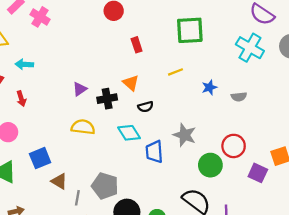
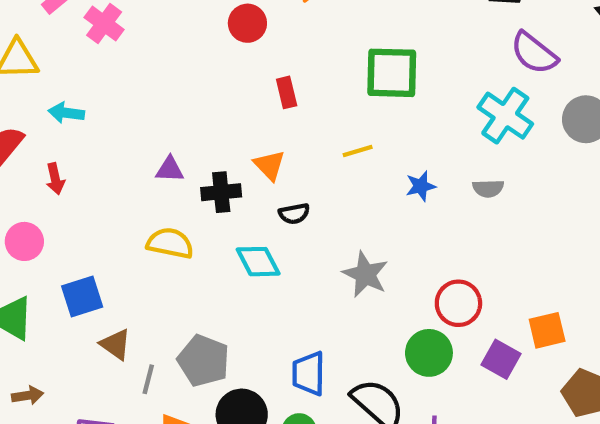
purple triangle: (80, 89) -> (170, 169), turned 32
gray semicircle: (239, 97) -> (488, 188), moved
blue trapezoid: (154, 152) -> (309, 374), moved
green circle: (210, 165) -> (429, 353), moved

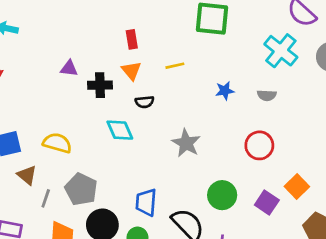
red rectangle: (287, 92) -> (132, 39), moved
yellow line: (358, 151) -> (175, 66), moved
yellow semicircle: (170, 243) -> (57, 143), moved
red circle: (458, 303) -> (259, 145), moved
orange square: (547, 330) -> (297, 187), turned -35

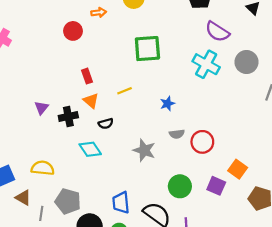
purple triangle: (69, 68) -> (42, 108), turned -48
gray semicircle: (267, 95) -> (177, 134), moved

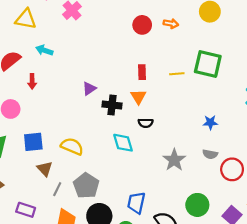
orange arrow: (99, 12) -> (171, 24), moved
yellow line: (125, 91) -> (177, 74), moved

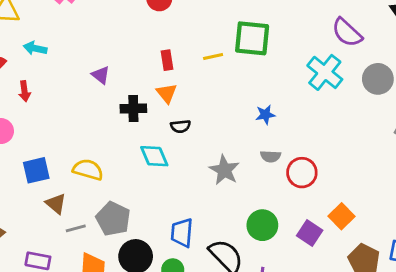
purple triangle: (89, 89) -> (101, 75), moved, turned -40
gray line: (57, 189) -> (76, 228), turned 56

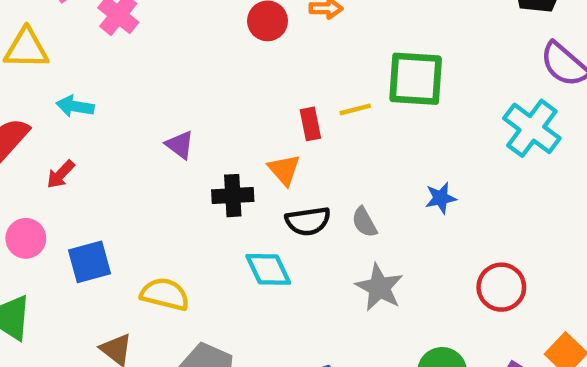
red rectangle: (167, 60) -> (310, 124), moved
red arrow: (24, 91) -> (61, 174), turned 54
black semicircle: (180, 126) -> (308, 221), size x1.4
gray semicircle: (271, 156) -> (364, 222), moved, turned 60
blue square: (36, 170) -> (90, 262), moved

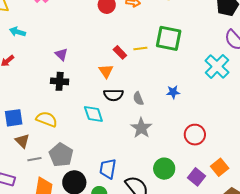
red rectangle: (310, 124) -> (120, 52), turned -40
black cross: (233, 196) -> (60, 81), moved
blue square: (90, 262) -> (14, 118), moved

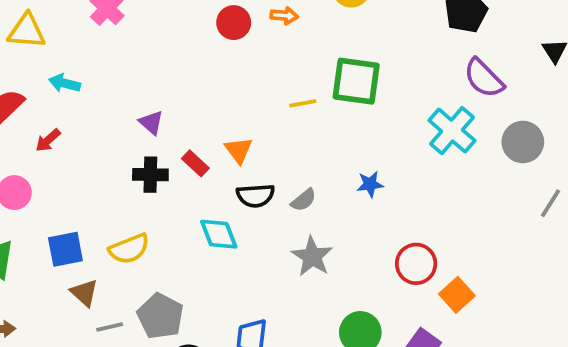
red rectangle: (120, 52) -> (195, 163), moved
gray semicircle: (138, 99) -> (304, 200), turned -104
yellow semicircle: (47, 119) -> (129, 249), turned 140
orange square: (220, 167) -> (457, 295), moved

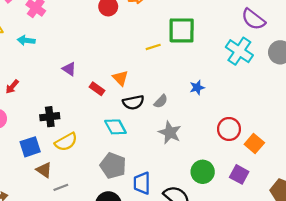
cyan arrow: (64, 83) -> (26, 40), moved
black cross: (150, 175) -> (50, 117), moved
gray pentagon: (160, 316) -> (113, 166), moved

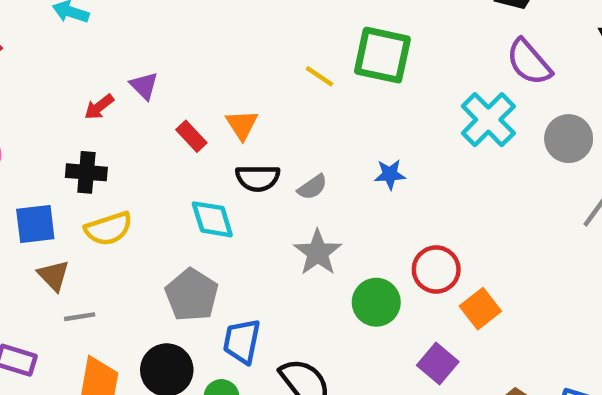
yellow line: (153, 47) -> (319, 76), turned 40
red arrow: (12, 87) -> (99, 107), moved
green circle: (203, 172) -> (376, 302), moved

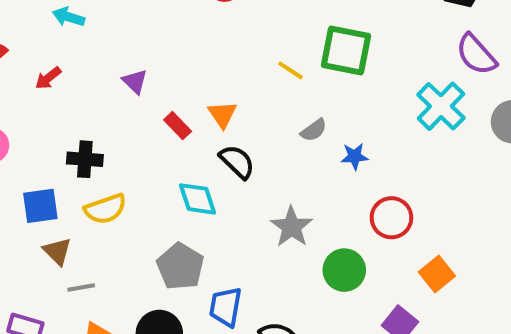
red arrow: (99, 107) -> (48, 78), moved
black semicircle: (258, 178) -> (237, 162), turned -135
gray semicircle: (312, 187) -> (314, 130), moved
red circle: (436, 270) -> (391, 218), moved

